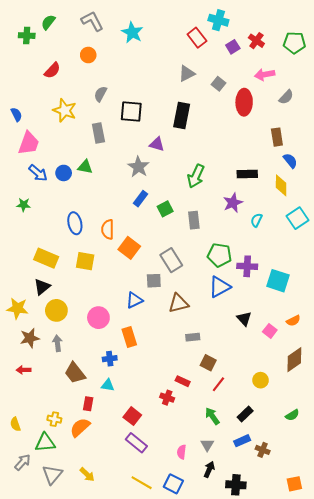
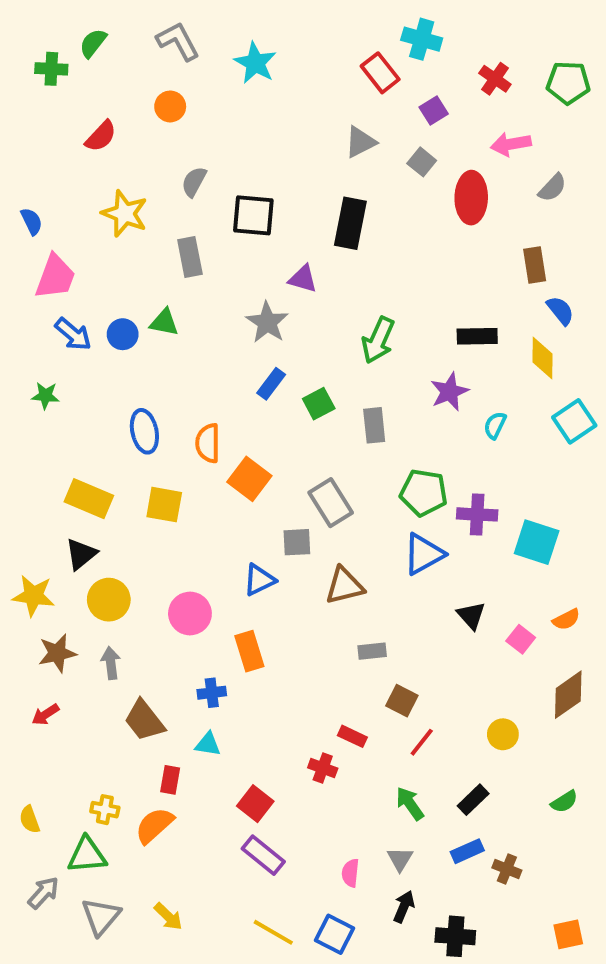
purple square: (233, 47) -> (434, 110), moved
red arrow: (24, 370) -> (45, 714), turned -32

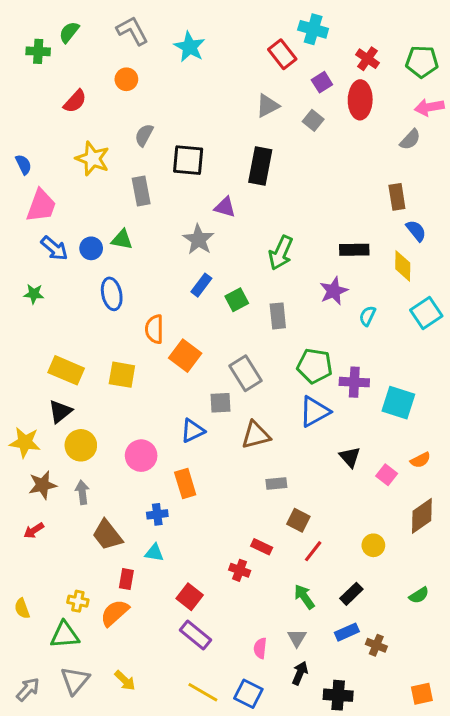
pink arrow: (511, 144) -> (429, 107), moved
red ellipse: (471, 198) -> (360, 100), moved
blue ellipse: (144, 431) -> (112, 294), moved
gray arrow: (43, 893) -> (28, 689), moved

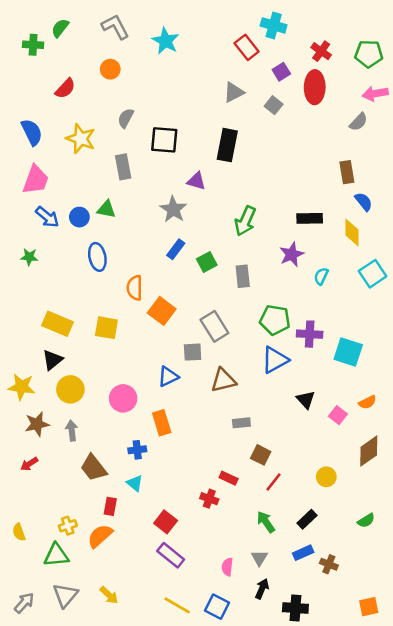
blue semicircle: (23, 165) -> (32, 132), moved, size x1.5
cyan triangle: (154, 553) -> (135, 483), turned 30
yellow cross: (78, 601) -> (68, 526), turned -30

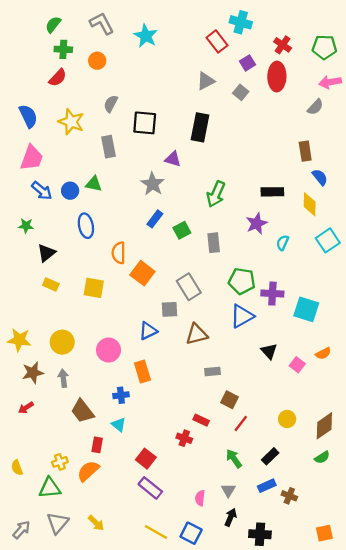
green cross: (33, 45) -> (63, 49), moved
yellow rectangle: (58, 324) -> (51, 284), size x0.6
black triangle: (52, 360) -> (46, 253), moved
brown diamond: (369, 451) -> (324, 426), moved

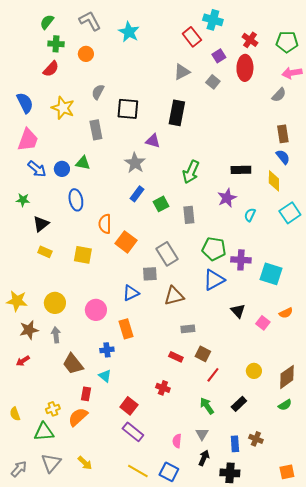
brown rectangle: (305, 151) -> (283, 134), moved
red rectangle: (201, 420) -> (176, 357), moved
blue rectangle: (267, 486) -> (235, 444), moved, turned -70

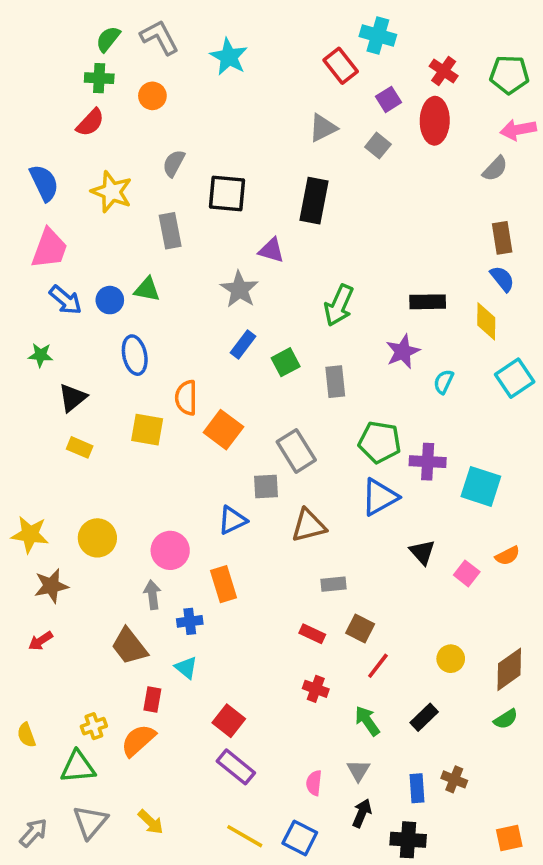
green semicircle: (47, 22) -> (108, 39), moved
yellow square: (83, 255) -> (147, 430), moved
gray arrow: (56, 335) -> (152, 595), moved
red cross: (163, 388) -> (316, 689), moved

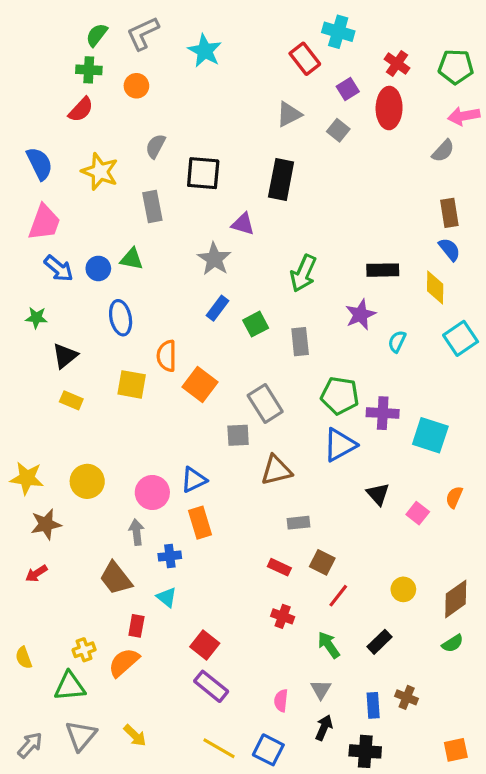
gray L-shape: (160, 37) -> (143, 33), turned -87
blue triangle: (232, 520) -> (194, 480), moved
orange semicircle: (508, 556) -> (454, 497), turned 140

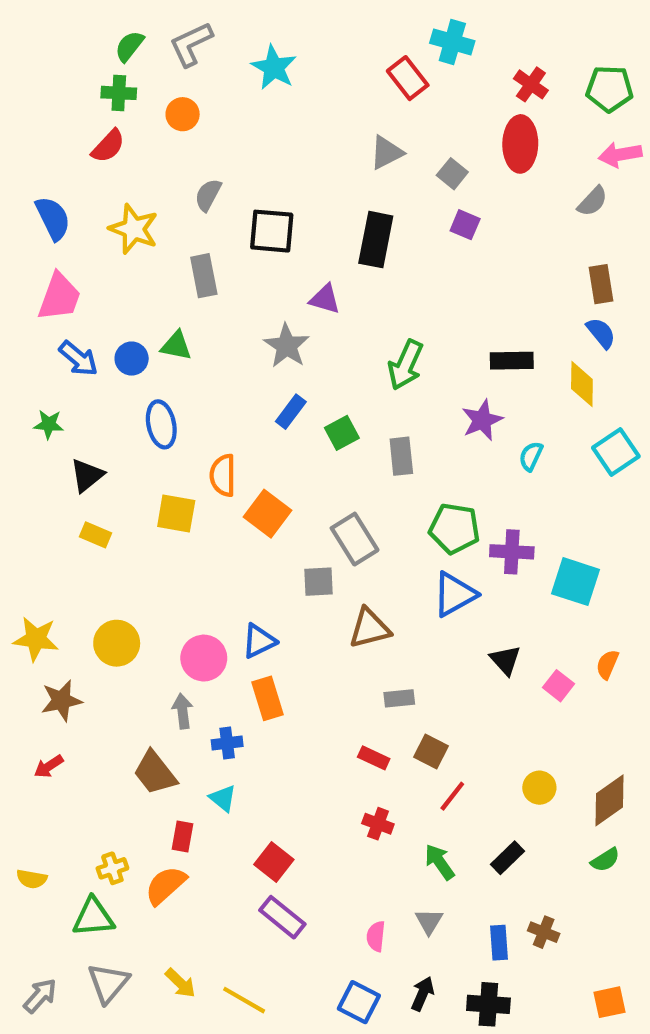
purple square: (348, 89) -> (465, 225), moved, turned -35
yellow semicircle: (24, 658) -> (32, 879), turned -60
black arrow: (324, 728) -> (423, 994), moved
yellow line: (219, 748) -> (244, 1000), moved

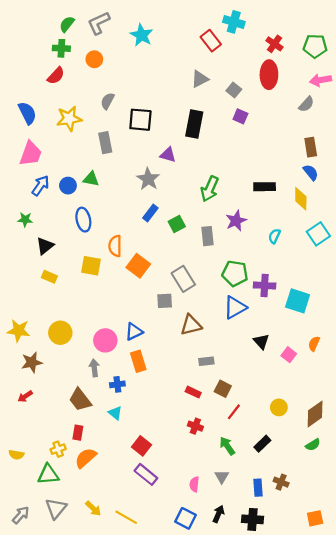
yellow star: (134, 229) -> (69, 119), turned -30
blue arrow: (78, 359) -> (41, 186), turned -95
purple star: (482, 420) -> (236, 221), moved
red rectangle: (183, 836) -> (78, 433), moved

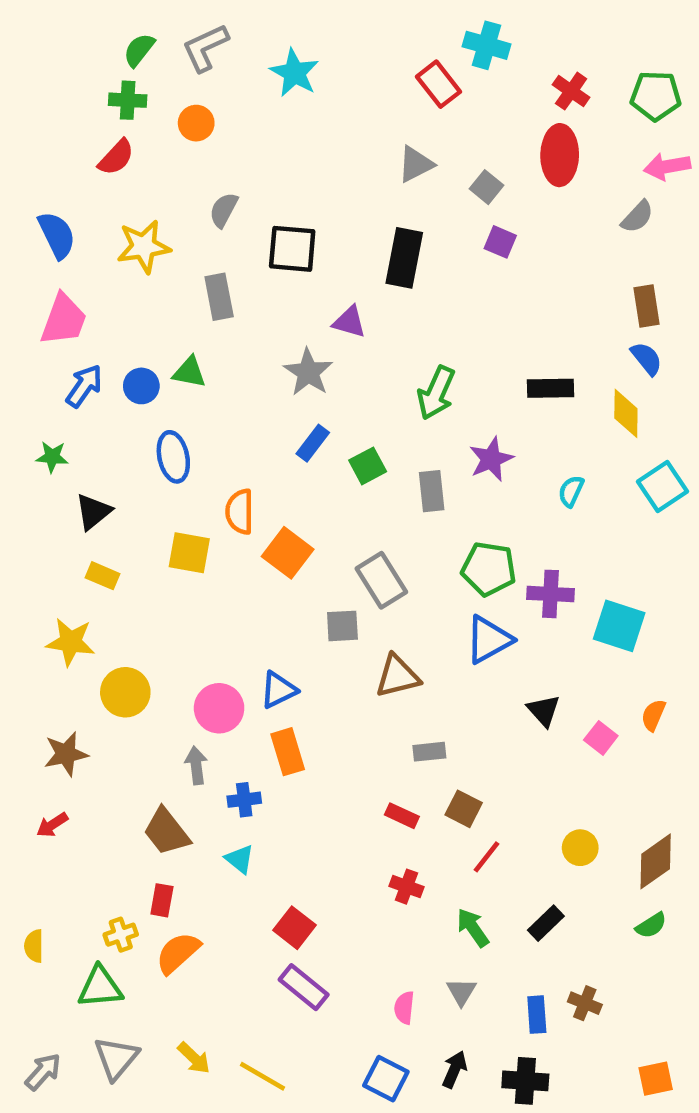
yellow star: (19, 331) -> (70, 642), moved
yellow semicircle: (16, 455) -> (34, 946), turned 80

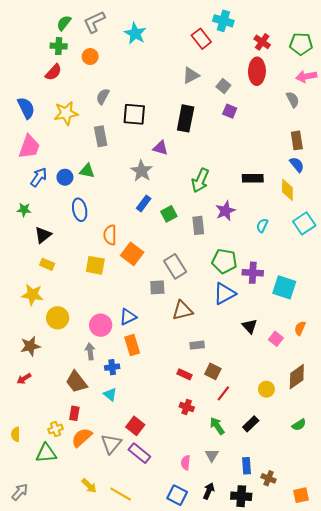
gray semicircle: (637, 217) -> (293, 100), turned -70
yellow square: (189, 553) -> (95, 265), moved
brown diamond: (656, 861) -> (297, 377), moved
brown cross: (585, 1003) -> (269, 478), moved
gray triangle: (116, 1058) -> (111, 444), moved

